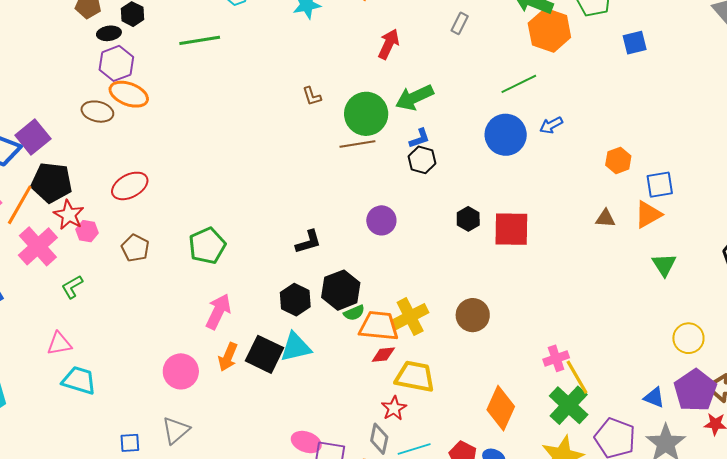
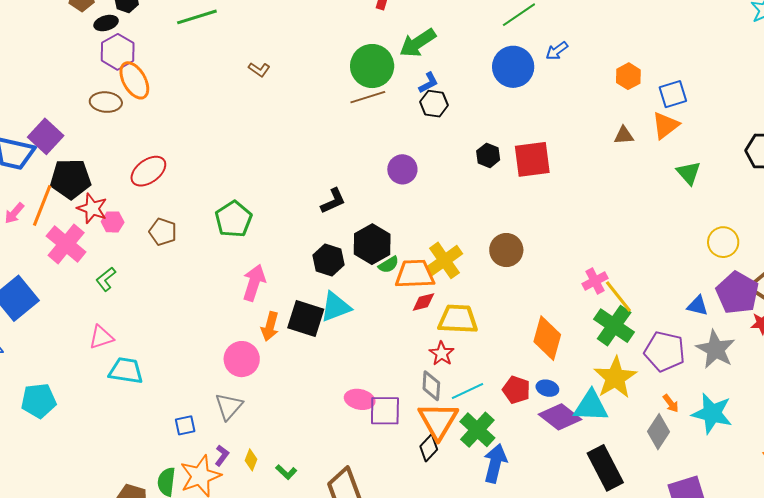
orange ellipse: (129, 94) -> (134, 80), turned 48
brown L-shape: (312, 96) -> (259, 70), moved, turned -30
pink circle: (181, 371) -> (242, 359), moved

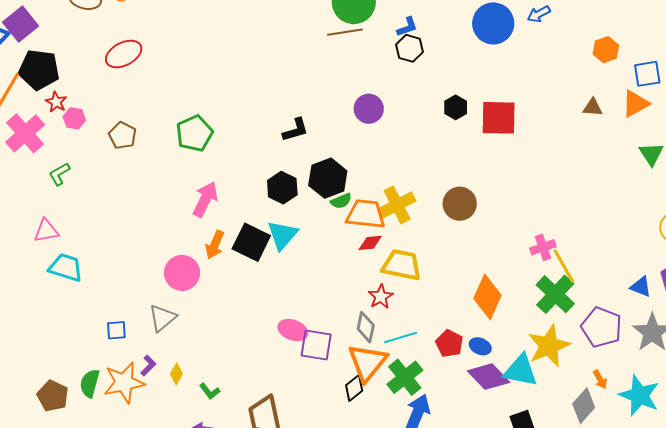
red ellipse: (148, 171) -> (124, 54), moved
red star: (92, 208) -> (56, 102), size x0.7
cyan triangle: (336, 307) -> (282, 235), turned -36

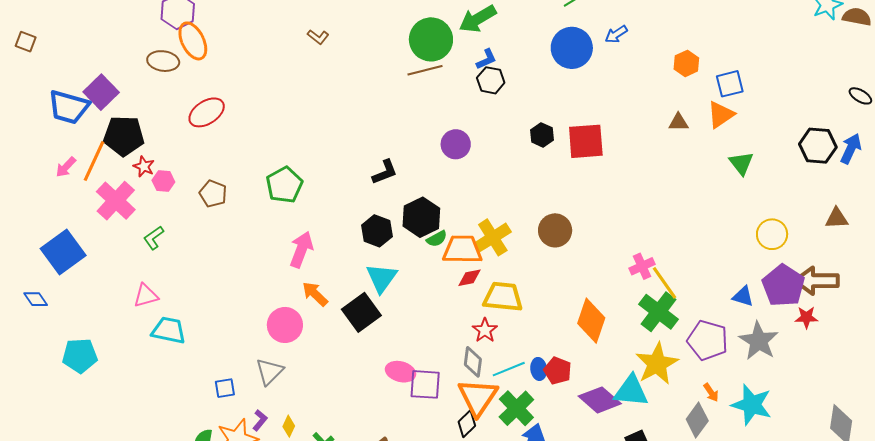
black square: (251, 242) -> (361, 312), moved, turned 33
orange arrow: (215, 245) -> (315, 294), turned 116
blue ellipse: (480, 346) -> (539, 369), moved, turned 65

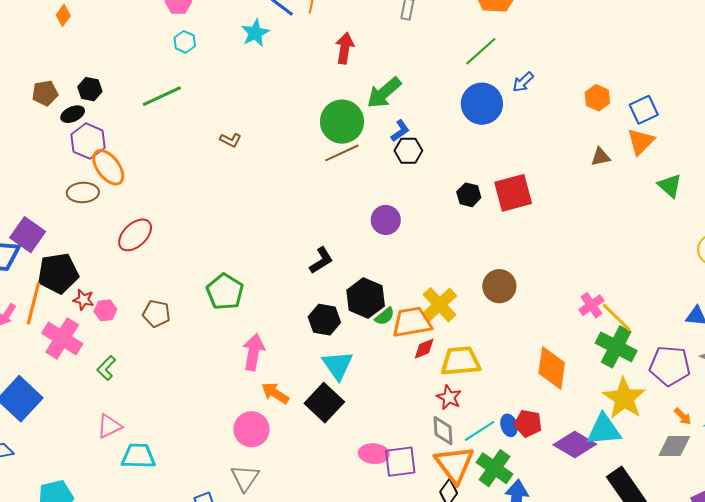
gray diamond: (697, 420) -> (674, 446), turned 64

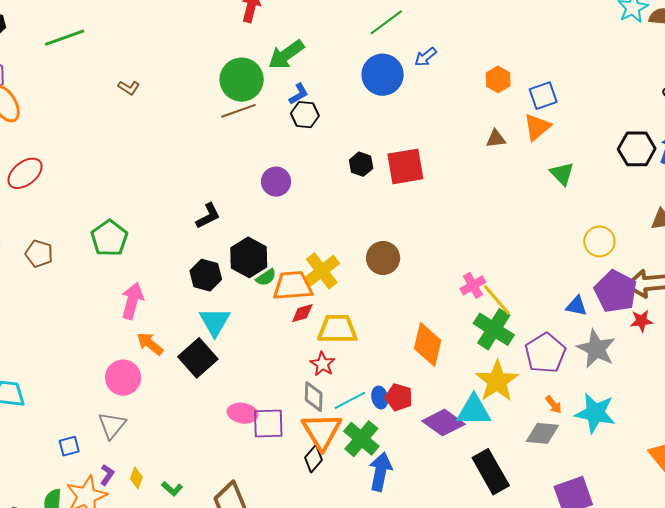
purple pentagon: (670, 366) -> (545, 353), turned 30

